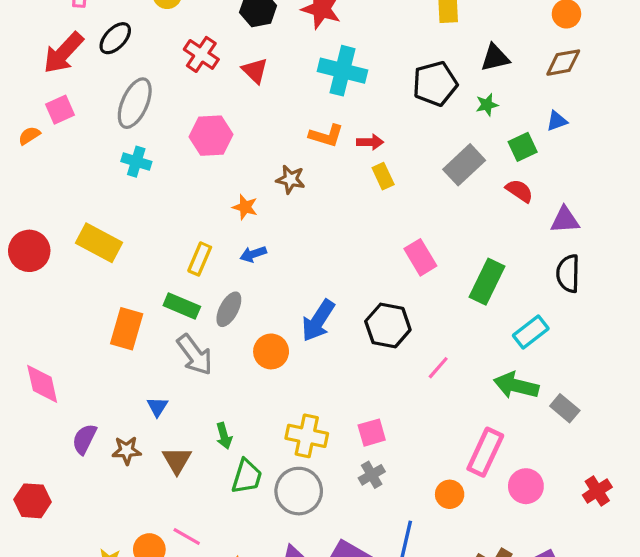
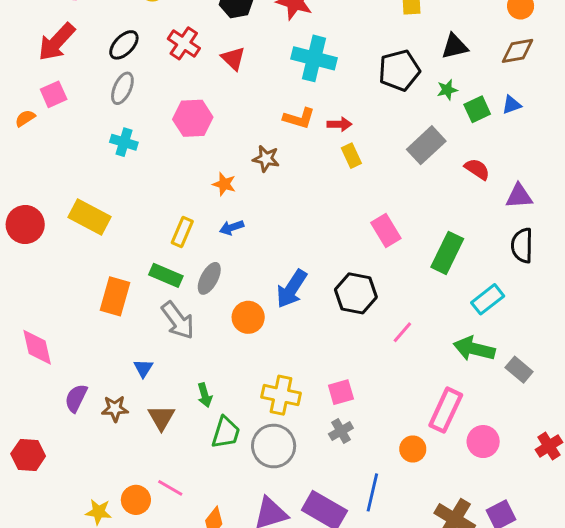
black ellipse: (115, 38) -> (124, 45), moved
gray ellipse: (135, 103) -> (122, 88), size x0.7
green square: (523, 147) -> (477, 109), moved

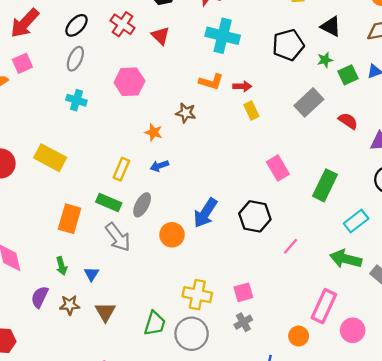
black triangle: (455, 46) -> (331, 27), turned 40
green arrow: (205, 395) -> (62, 266), moved

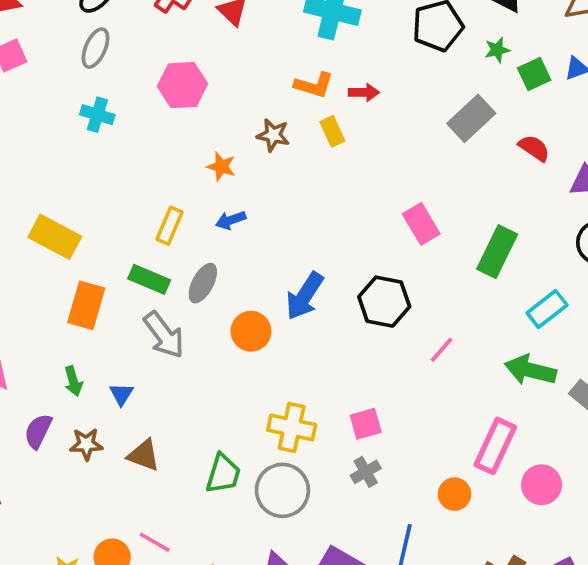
yellow rectangle: (251, 111) -> (332, 131), moved
yellow rectangle: (50, 158) -> (55, 237), moved
brown triangle: (105, 312) -> (144, 455), turned -40

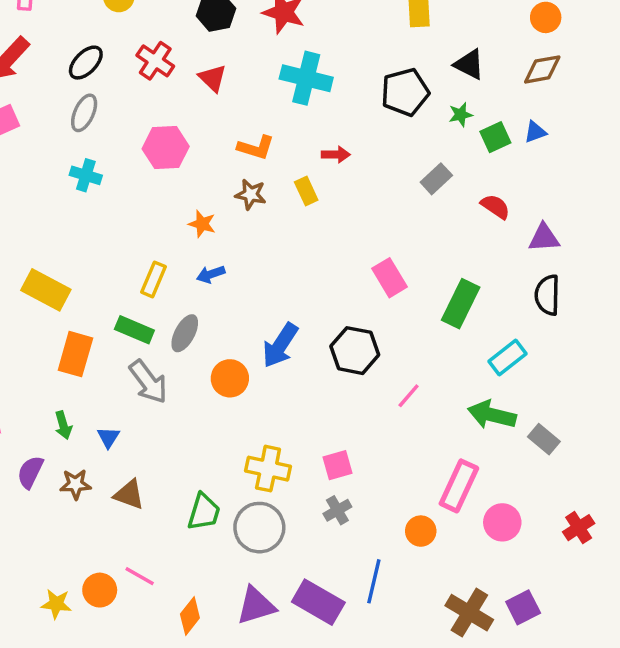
orange L-shape: (314, 85) -> (256, 148), moved
gray rectangle: (471, 118) -> (436, 179), size x0.7

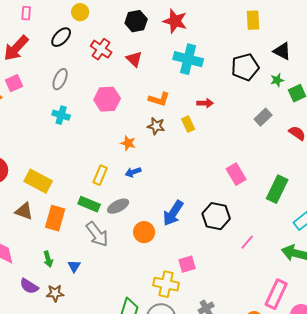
black ellipse: (86, 63) -> (61, 37), moved
gray ellipse: (185, 333) -> (118, 206), turned 35
pink square: (337, 465) -> (187, 264), moved
purple semicircle: (30, 472) -> (29, 286), turned -84
brown triangle: (129, 495) -> (24, 211), moved

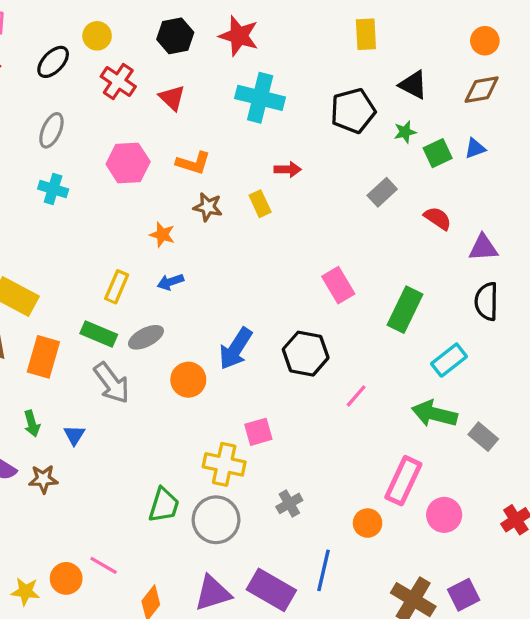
yellow circle: (80, 12) -> (97, 36), moved
orange L-shape: (159, 99) -> (193, 163), moved

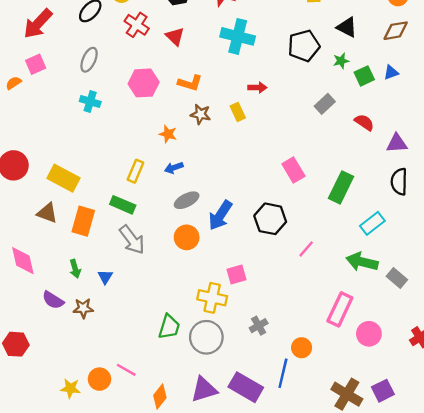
gray ellipse: (146, 337) -> (187, 200), moved
orange circle: (368, 523) -> (302, 348), moved

